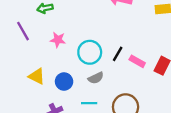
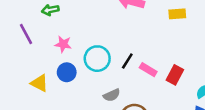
gray semicircle: (96, 78) -> (112, 95), moved
blue circle: (64, 82) -> (67, 72), moved

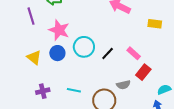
pink star: (63, 44) -> (59, 30), size x1.5
pink rectangle: (148, 70) -> (134, 53), moved
gray semicircle: (112, 95) -> (123, 85), moved

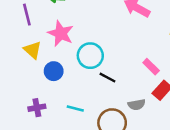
blue circle: (57, 53) -> (54, 71), moved
black line: (108, 54) -> (108, 78), moved, turned 72
yellow triangle: (34, 57) -> (33, 50), moved

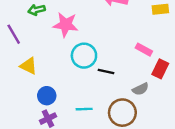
pink star: (61, 33) -> (66, 25), moved
blue circle: (54, 71) -> (47, 96), moved

